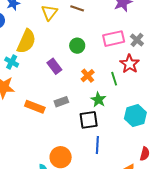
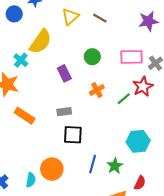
green line: (114, 79) -> (124, 99), turned 56
green star: (98, 100) -> (115, 166), moved
orange rectangle: (35, 107) -> (25, 116), moved
black square: (89, 120) -> (73, 135), moved

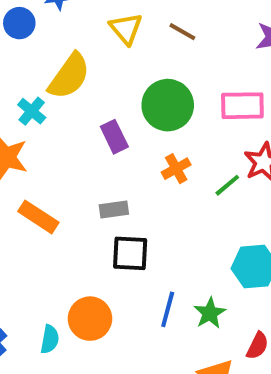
yellow triangle: (70, 17) -> (126, 29), turned -30
green circle: (92, 57) -> (168, 105), size x1.6

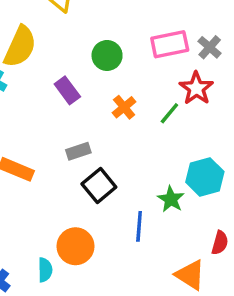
green circle: (168, 105) -> (107, 55), size x0.7
black square: (130, 253) -> (99, 185), turned -32
green star: (210, 313) -> (171, 199), moved

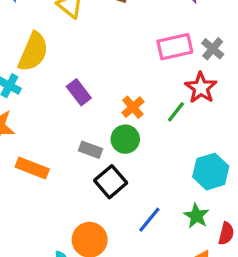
green circle: (107, 55) -> (125, 139), moved
gray rectangle: (78, 151) -> (91, 150), turned 40
green star: (171, 199) -> (196, 216), moved
blue line: (139, 226) -> (149, 220), turned 36

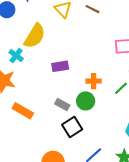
purple rectangle: (79, 92) -> (60, 66), turned -70
orange cross: (133, 107) -> (94, 81), turned 32

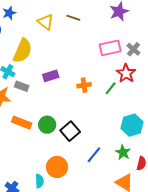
green circle: (86, 101) -> (47, 125), moved
gray rectangle: (62, 105) -> (22, 86), moved

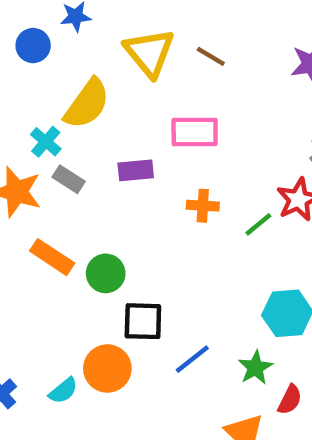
yellow triangle: (46, 22) -> (149, 52), size x1.4
pink rectangle: (110, 48) -> (195, 132), moved
black square: (70, 131) -> (143, 321), moved, turned 30
cyan semicircle: (39, 181) -> (63, 391), turned 40

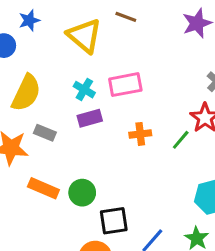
brown line: (211, 56) -> (126, 17), moved
yellow semicircle: (87, 104) -> (26, 93), moved
cyan cross: (46, 142) -> (84, 90), moved

